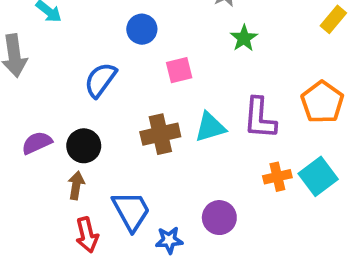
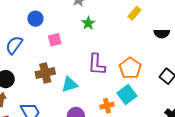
orange pentagon: (322, 102) -> (130, 68), moved
cyan triangle: (210, 127) -> (70, 84), moved
orange cross: (277, 177) -> (107, 106), moved

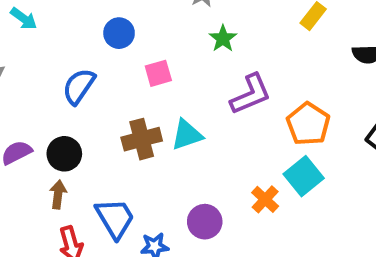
purple L-shape: (97, 64) -> (251, 94), moved, turned -115
cyan triangle: (70, 84) -> (187, 135), moved
orange cross: (107, 106) -> (265, 199), turned -32

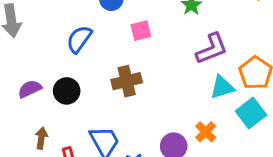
cyan triangle: (187, 135) -> (222, 87), moved
brown arrow: (58, 194) -> (41, 138), moved
orange cross: (265, 199) -> (206, 132), moved

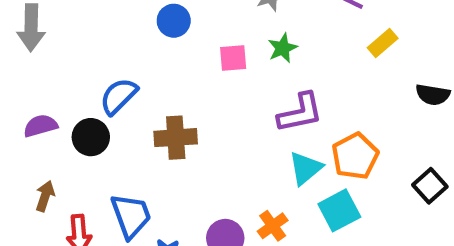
pink square: (141, 31) -> (233, 58), moved
blue semicircle: (79, 39) -> (119, 96), moved
cyan triangle: (222, 87) -> (306, 168), turned -32

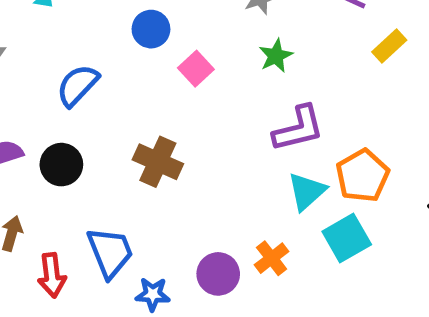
pink square: (233, 58) -> (196, 69), moved, turned -36
blue semicircle: (119, 96) -> (78, 85), moved
brown cross: (176, 138) -> (158, 162), turned 30

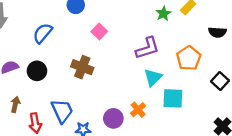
green star: (276, 56) -> (163, 14), moved
pink square: (196, 69) -> (99, 31), moved
orange pentagon: (362, 176) -> (189, 58), moved
cyan square: (347, 238) -> (173, 98), turned 35

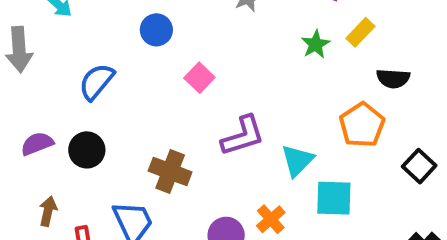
black semicircle: (217, 32) -> (393, 78), moved
purple L-shape: (147, 48) -> (243, 136), moved
brown cross: (82, 67) -> (170, 172), moved

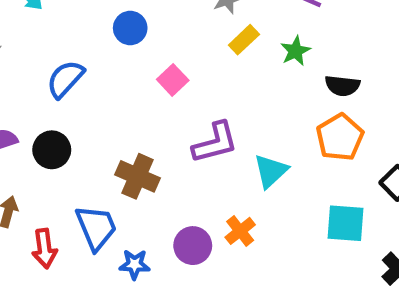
yellow rectangle: (360, 32) -> (244, 40), moved
black semicircle: (393, 78) -> (342, 86), moved
cyan square: (334, 198) -> (345, 223), moved

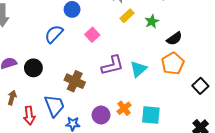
blue semicircle: (65, 79) -> (54, 34), moved
black semicircle: (342, 86) -> (174, 39), turned -42
cyan triangle: (271, 171) -> (138, 69), moved
cyan square: (345, 223) -> (151, 115), moved

